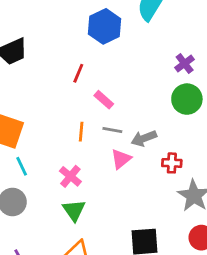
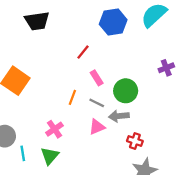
green circle: (187, 99) -> (126, 91), moved
cyan line: (22, 166) -> (23, 153), moved

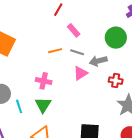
green circle: (126, 91) -> (116, 38), moved
orange line: (72, 97) -> (55, 51), turned 64
pink cross: (54, 129) -> (44, 81), turned -35

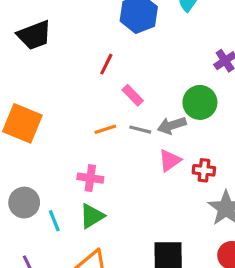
gray arrow: (98, 61) -> (172, 125), moved
pink triangle: (80, 73) -> (170, 160), moved
green triangle: (43, 105) -> (92, 216), turned 30

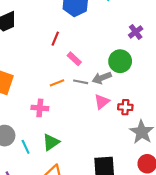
pink cross: (90, 178) -> (40, 108), moved

